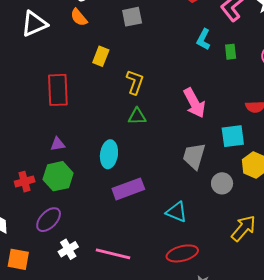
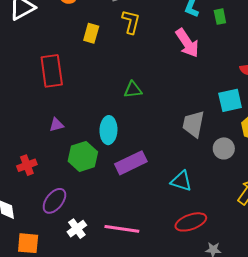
yellow L-shape: (135, 82) -> (131, 22), moved
pink arrow: (194, 103) -> (187, 43), moved
green hexagon: (58, 176) -> (83, 156), moved

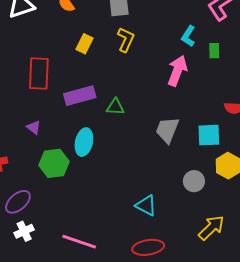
pink arrow: (187, 43) -> (177, 71), turned -136
gray trapezoid: (193, 124) -> (167, 130), moved
purple triangle: (56, 125) -> (34, 127), turned 42
purple rectangle: (131, 163) -> (80, 96), moved
white cross: (77, 229) -> (24, 231), moved

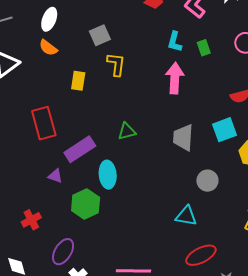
purple rectangle: (80, 96) -> (80, 149), moved
gray circle: (194, 181) -> (207, 181), moved

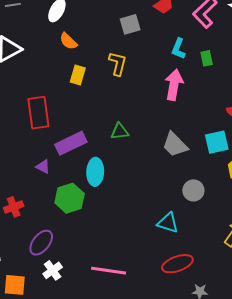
gray square: (100, 35) -> (130, 24), moved
orange semicircle: (48, 48) -> (68, 41), moved
gray trapezoid: (183, 138) -> (175, 145), turned -56

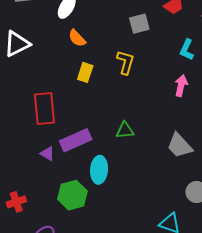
pink arrow: (174, 85) -> (181, 86), size x0.7
purple triangle: (43, 167) -> (47, 154), moved

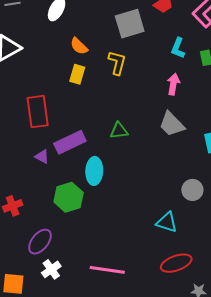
gray square: (139, 24) -> (130, 24), size x1.4
orange semicircle: (77, 38) -> (79, 46), moved
gray trapezoid: (180, 146) -> (172, 124), moved

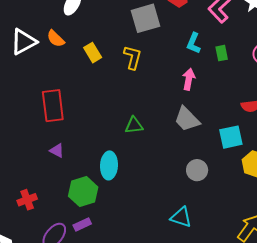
orange semicircle: (79, 46) -> (56, 39), moved
yellow rectangle: (77, 74) -> (93, 53), moved, turned -48
purple rectangle: (70, 142) -> (82, 225), moved, size x0.6
gray circle: (192, 190) -> (197, 170), moved

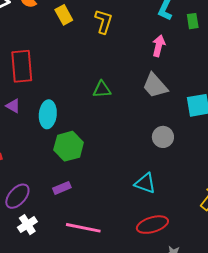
purple triangle: (57, 151) -> (13, 106), moved
cyan ellipse: (109, 165) -> (48, 114), moved
green hexagon: (83, 192) -> (69, 146), moved
purple rectangle: (82, 225) -> (62, 188), moved

